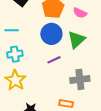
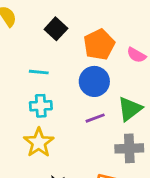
green triangle: (76, 40) -> (130, 109), moved

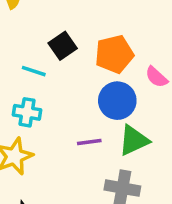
black square: (56, 29) -> (63, 46), moved
blue circle: (94, 81) -> (117, 101), moved

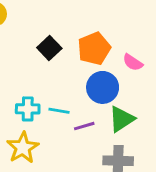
cyan line: (34, 71) -> (59, 111), moved

